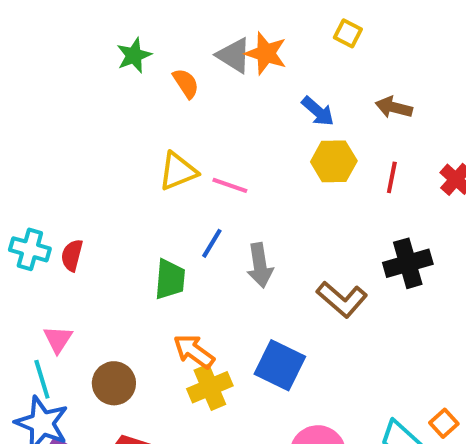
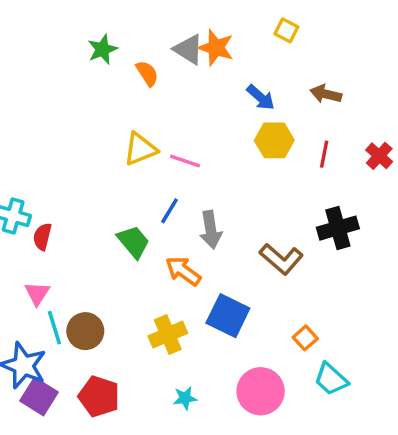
red semicircle: (72, 255) -> (42, 237), moved
green trapezoid: (170, 279) -> (133, 242), turned -45
orange arrow: (194, 351) -> (183, 271), moved
cyan line: (42, 379) -> (54, 328), moved
orange square: (444, 423) -> (305, 338), moved

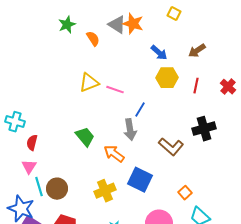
brown arrow: (326, 94) -> (197, 51), turned -48
blue line: (170, 211) -> (140, 110), moved
red semicircle: (42, 237) -> (32, 143), moved

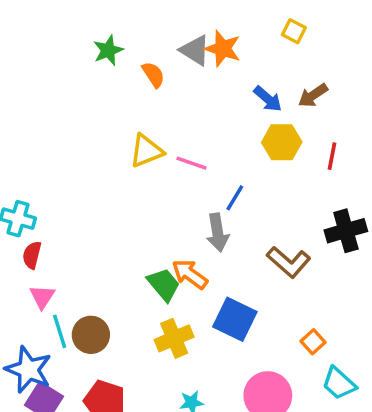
brown arrow: (197, 51) -> (313, 95), moved
green trapezoid: (85, 137) -> (164, 285), moved
red semicircle: (32, 143) -> (32, 255), moved

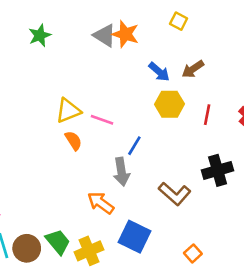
orange semicircle: (153, 75) -> (73, 141), moved
green trapezoid: (164, 285) -> (58, 242), moved

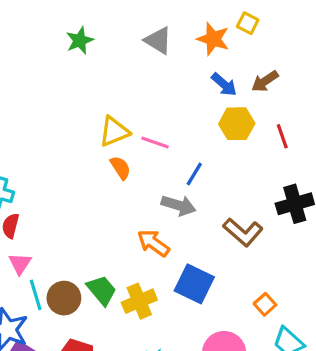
orange star: (125, 34) -> (213, 39), moved
red line: (207, 115) -> (282, 136), turned -30
gray arrow: (121, 172) -> (179, 205), turned -64

